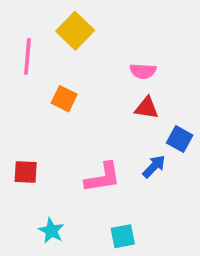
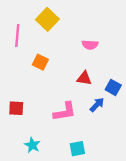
red triangle: (147, 108) -> (84, 78), moved

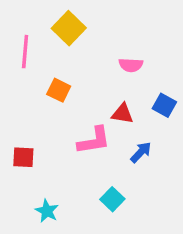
blue square: (113, 87) -> (164, 105), moved
pink L-shape: (65, 112) -> (94, 140), moved
cyan square: (77, 149) -> (112, 199), moved, turned -35

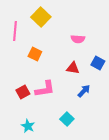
pink L-shape: (94, 140) -> (45, 89), moved
red square: (23, 157) -> (23, 92), moved, turned -32

